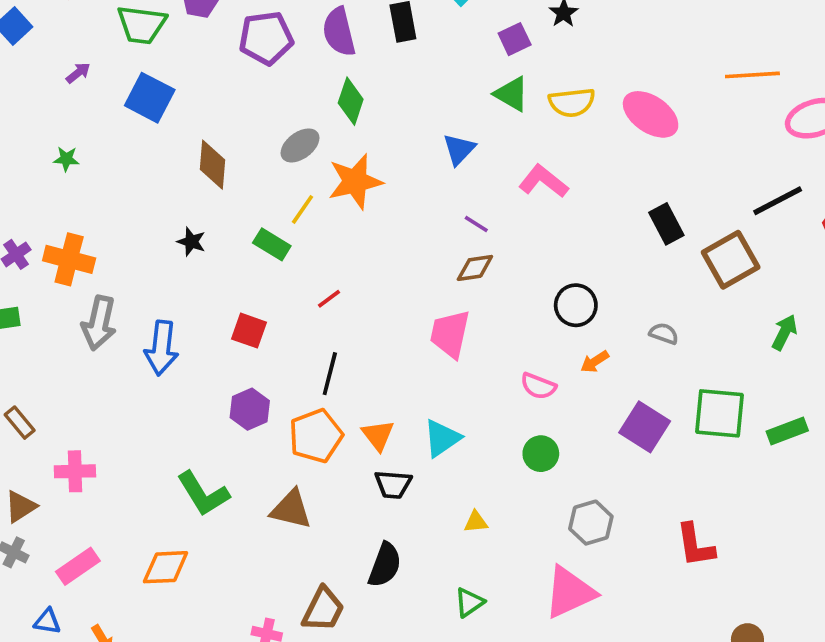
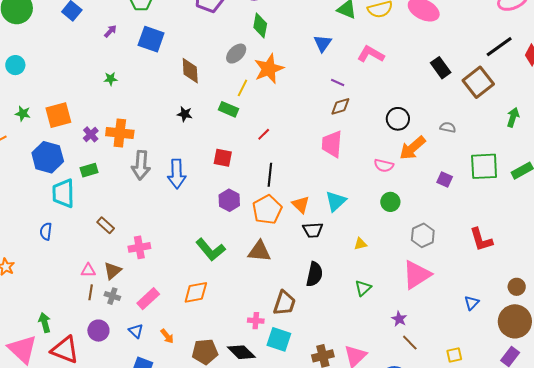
orange arrow: (595, 362) -> (412, 148), size x1.8
purple square: (645, 427) -> (445, 179), size x0.6
blue triangle: (47, 621) -> (136, 331), turned 42

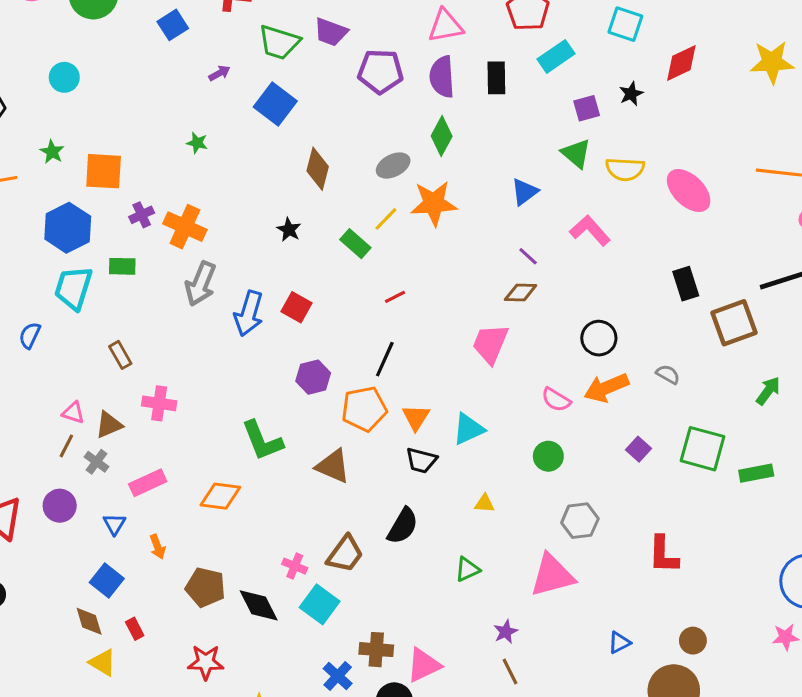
red square: (223, 158) -> (297, 307), moved

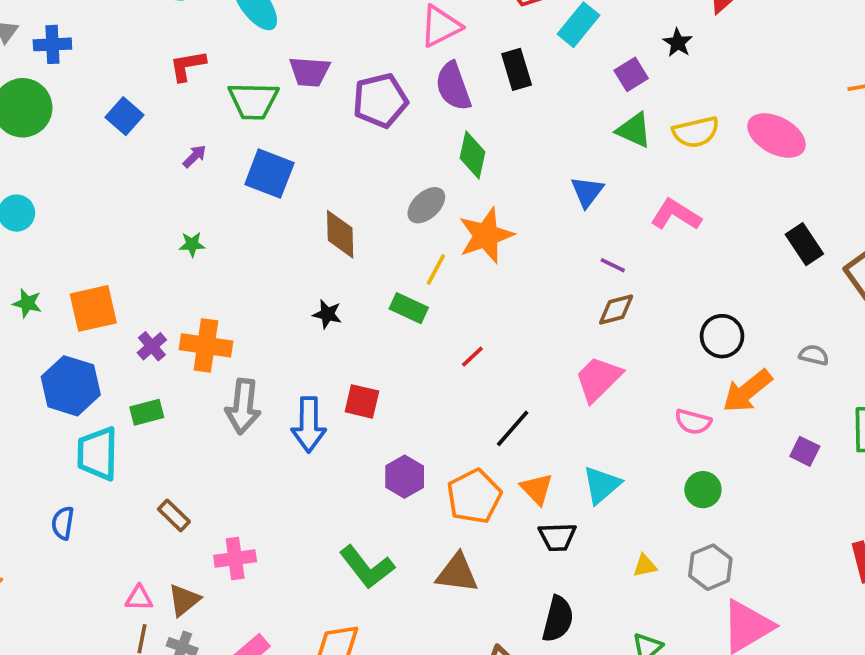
pink trapezoid: (490, 344) -> (598, 379), turned 39
black line: (385, 359) -> (513, 428), moved, turned 33
gray hexagon: (580, 521) -> (710, 567), moved

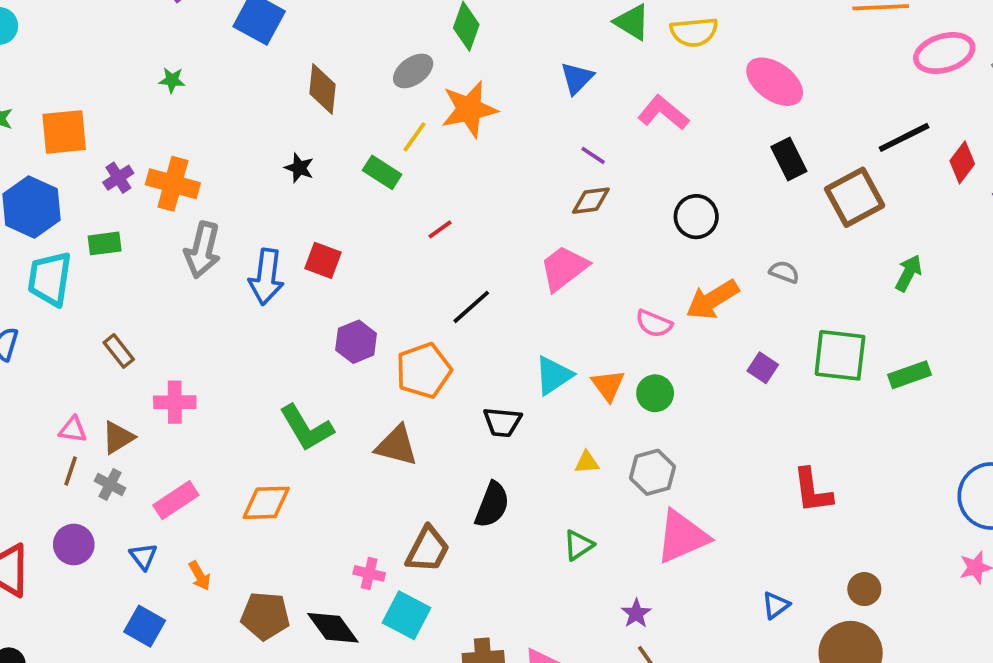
pink ellipse: (776, 135) -> (775, 82), moved
black circle: (722, 336) -> (696, 217), moved
orange triangle: (537, 489) -> (608, 385), moved

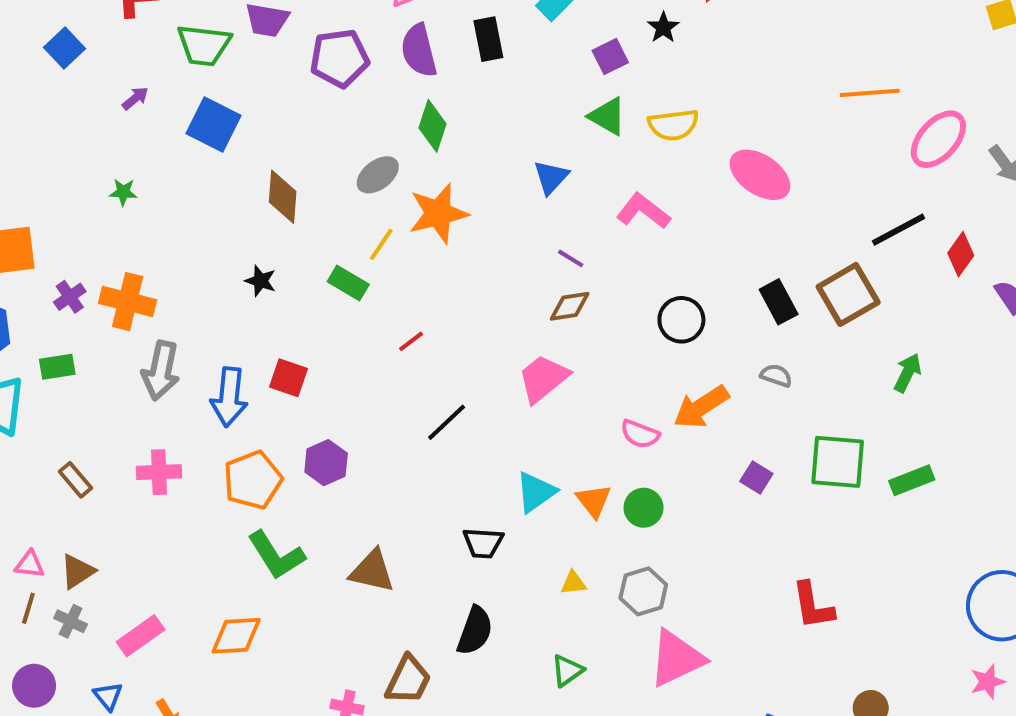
pink ellipse: (944, 53) -> (938, 139), turned -30
black rectangle: (789, 159) -> (779, 302), moved
orange pentagon: (424, 371) -> (253, 480), moved
pink cross: (175, 402) -> (159, 472), moved

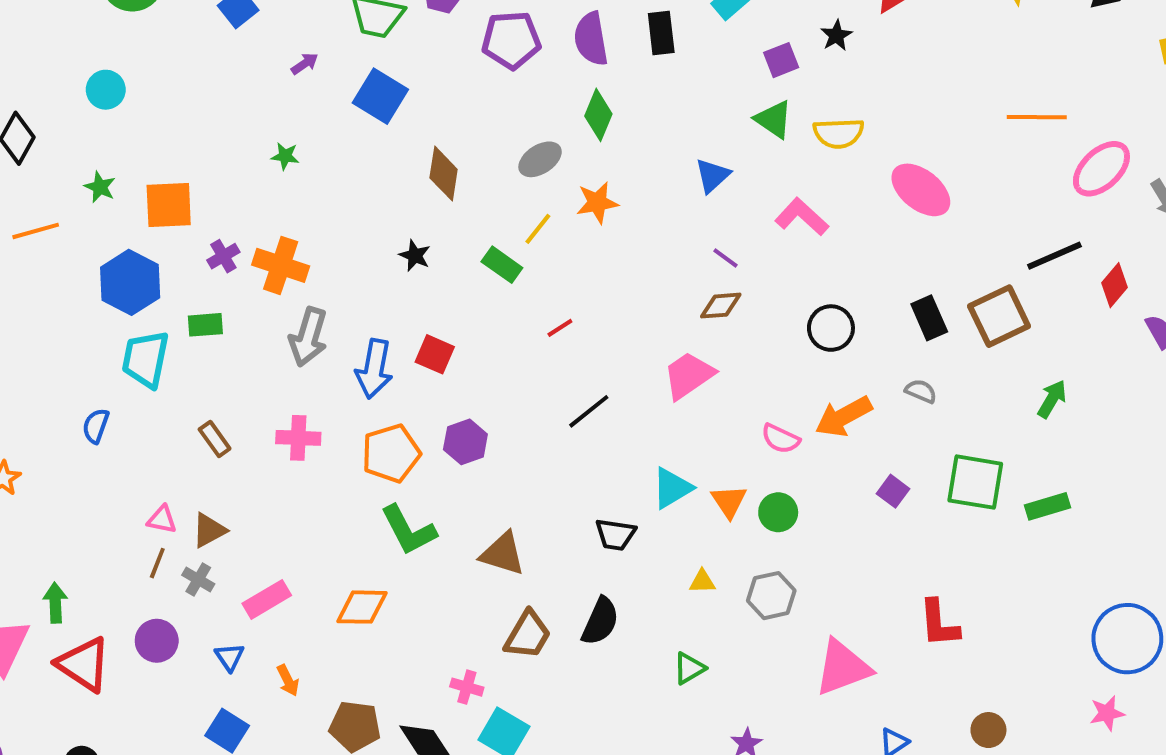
orange star: (438, 213) -> (597, 203), size x0.7
pink triangle: (677, 658) -> (843, 668), moved
brown trapezoid: (408, 680) -> (528, 635), moved

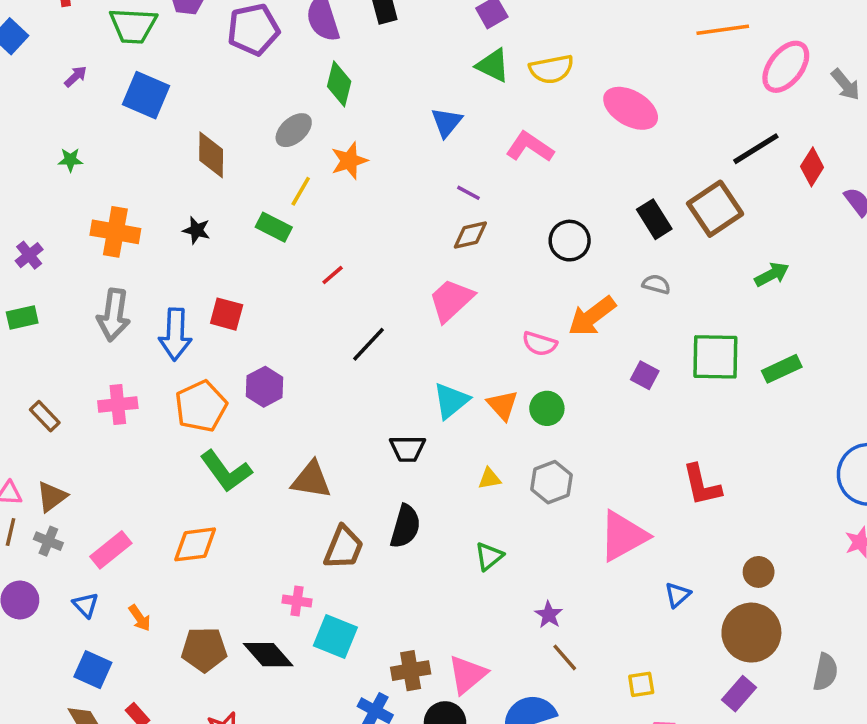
orange cross: (281, 265) -> (115, 232), moved
green arrow: (1052, 399) -> (772, 274), turned 40

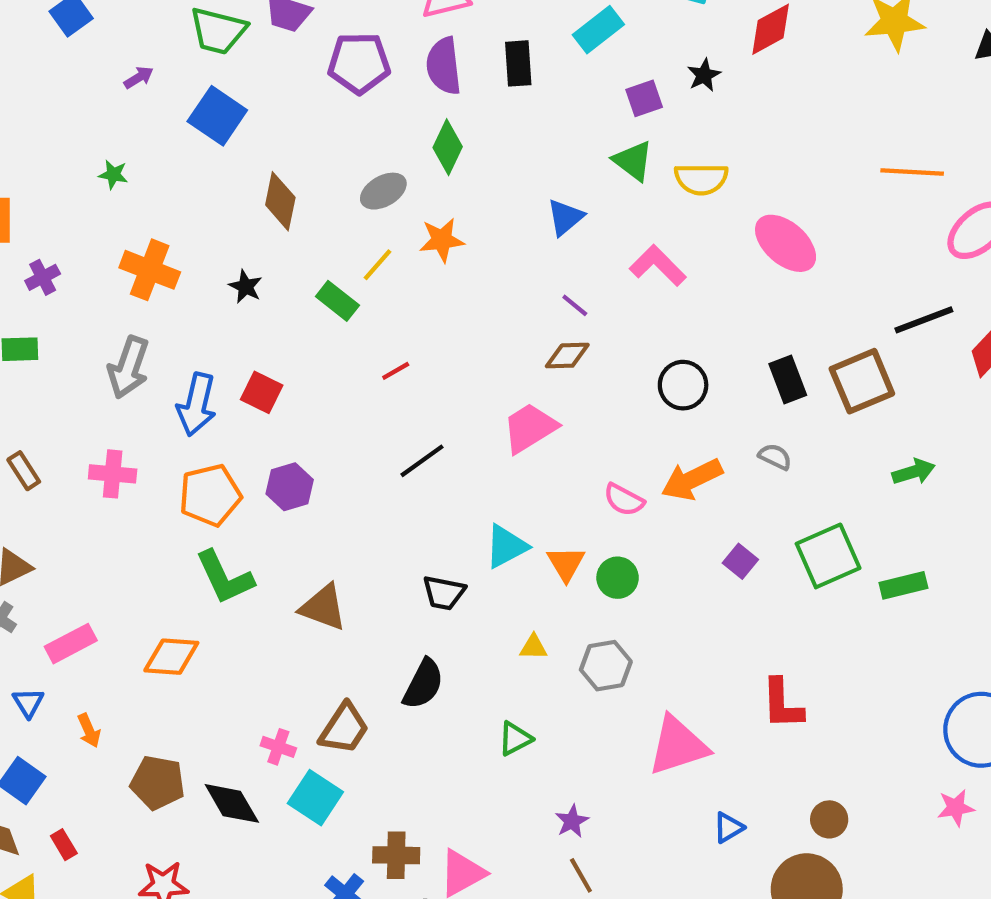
green square: (715, 357) -> (828, 556), turned -36
brown trapezoid: (344, 548) -> (344, 729), moved

